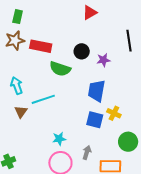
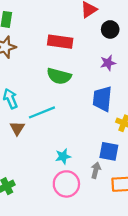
red rectangle: (41, 46) -> (60, 42), moved
black circle: (82, 51) -> (110, 29), moved
blue square: (95, 120) -> (109, 151), moved

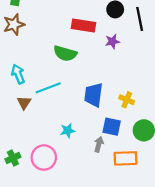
red rectangle: (60, 42) -> (83, 25), moved
blue trapezoid: (102, 99) -> (93, 95), moved
pink circle: (66, 184) -> (44, 158), moved

